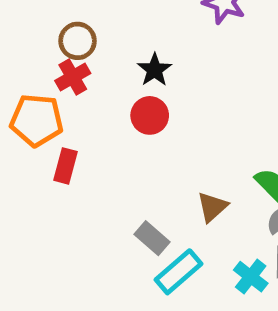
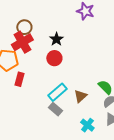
red cross: (73, 77) -> (22, 42), size x1.5
cyan rectangle: (179, 272) -> (57, 92), moved
cyan cross: (251, 277) -> (87, 125), moved

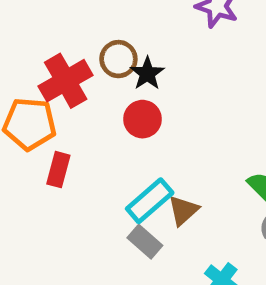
brown circle: (24, 27) -> (118, 59), moved
brown triangle: (80, 96) -> (183, 210), moved

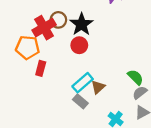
brown circle: (118, 59) -> (58, 20), moved
black star: (147, 73) -> (81, 24), size x1.5

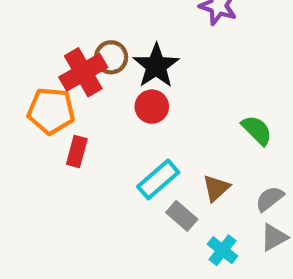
green semicircle: (135, 77) -> (257, 130), moved
brown triangle: (98, 87) -> (216, 188), moved
gray rectangle: (80, 101) -> (182, 216), moved

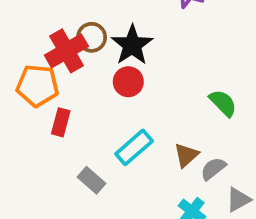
gray semicircle: (270, 199) -> (213, 169), moved
gray rectangle: (182, 216) -> (92, 180), moved

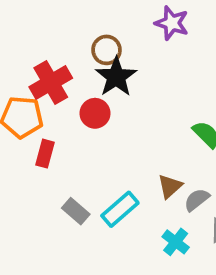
brown circle: (92, 37) -> (107, 50), moved
red circle: (128, 82) -> (95, 113), moved
cyan rectangle: (134, 147) -> (120, 209), moved

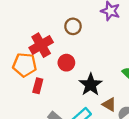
black star: (116, 77) -> (91, 85), moved
brown triangle: (170, 186) -> (109, 104), turned -48

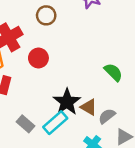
black star: (91, 85) -> (67, 102), moved

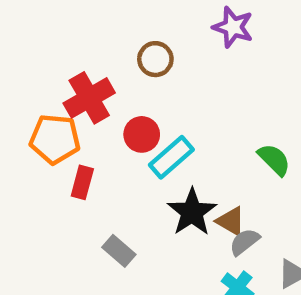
gray semicircle: (107, 116) -> (244, 242), moved
cyan rectangle: (55, 123) -> (171, 157), moved

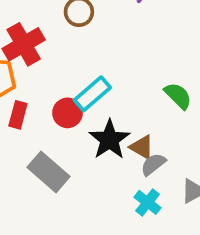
red circle: (142, 134) -> (68, 113), moved
gray rectangle: (119, 251) -> (48, 172), size x1.5

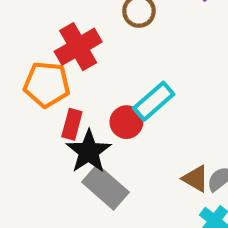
black star: (109, 140) -> (89, 151), moved
brown triangle: (142, 147) -> (196, 179), moved

